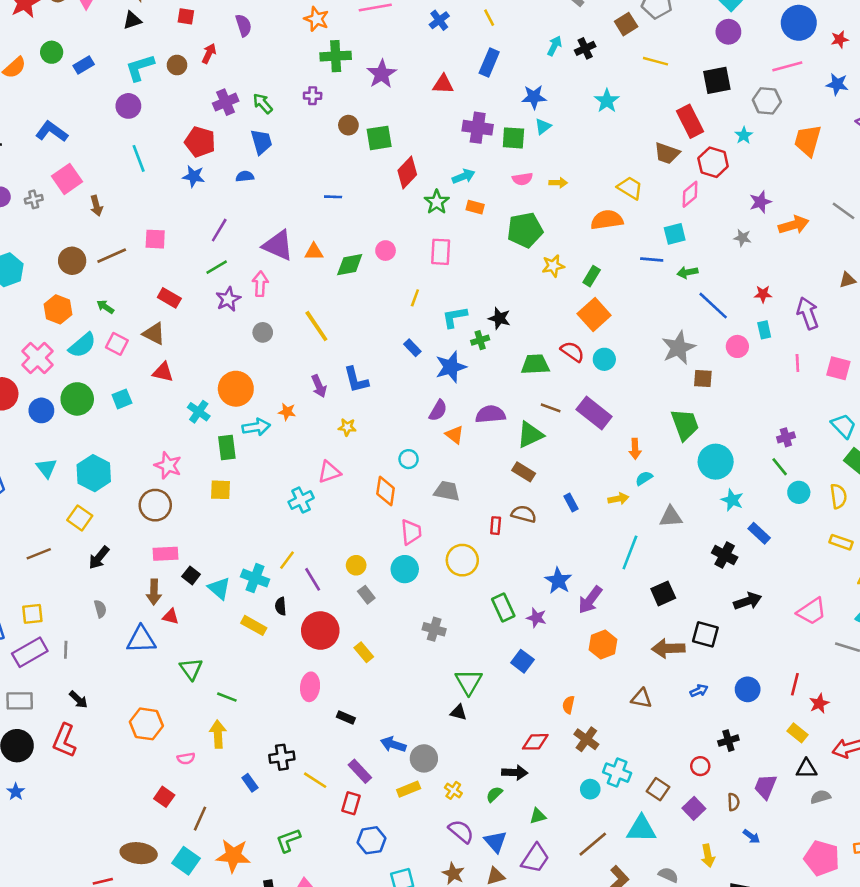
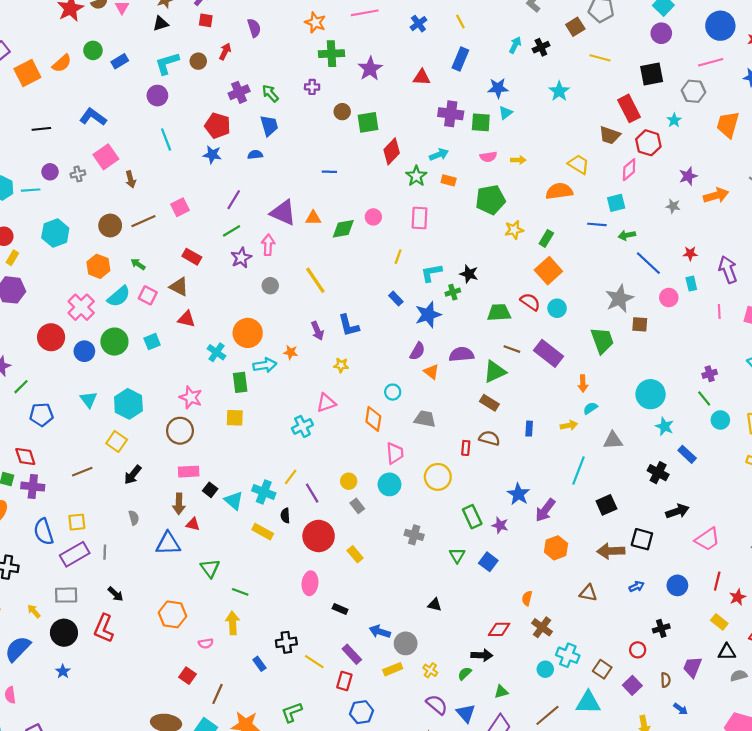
pink square: (155, 239) -> (180, 207), turned -30
green trapezoid: (685, 425) -> (602, 340), moved
blue rectangle: (571, 503) -> (529, 429), turned 32
pink trapezoid: (812, 611) -> (707, 539), moved
green triangle: (469, 682) -> (457, 555), moved, size x0.7

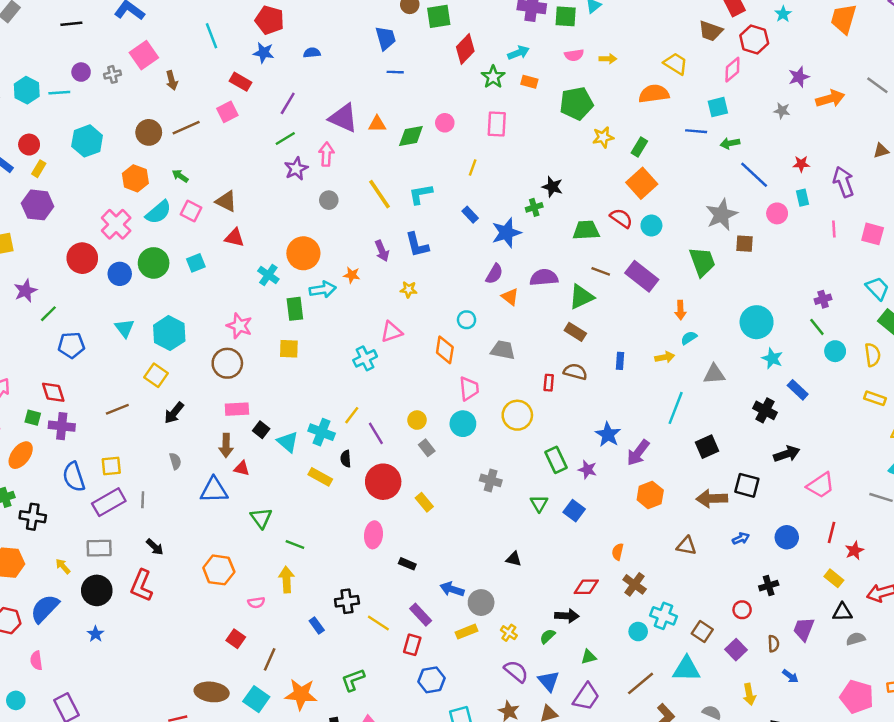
blue trapezoid: (269, 126) -> (386, 38), moved
red rectangle: (192, 257) -> (241, 82), moved
cyan L-shape: (431, 273) -> (421, 194), moved

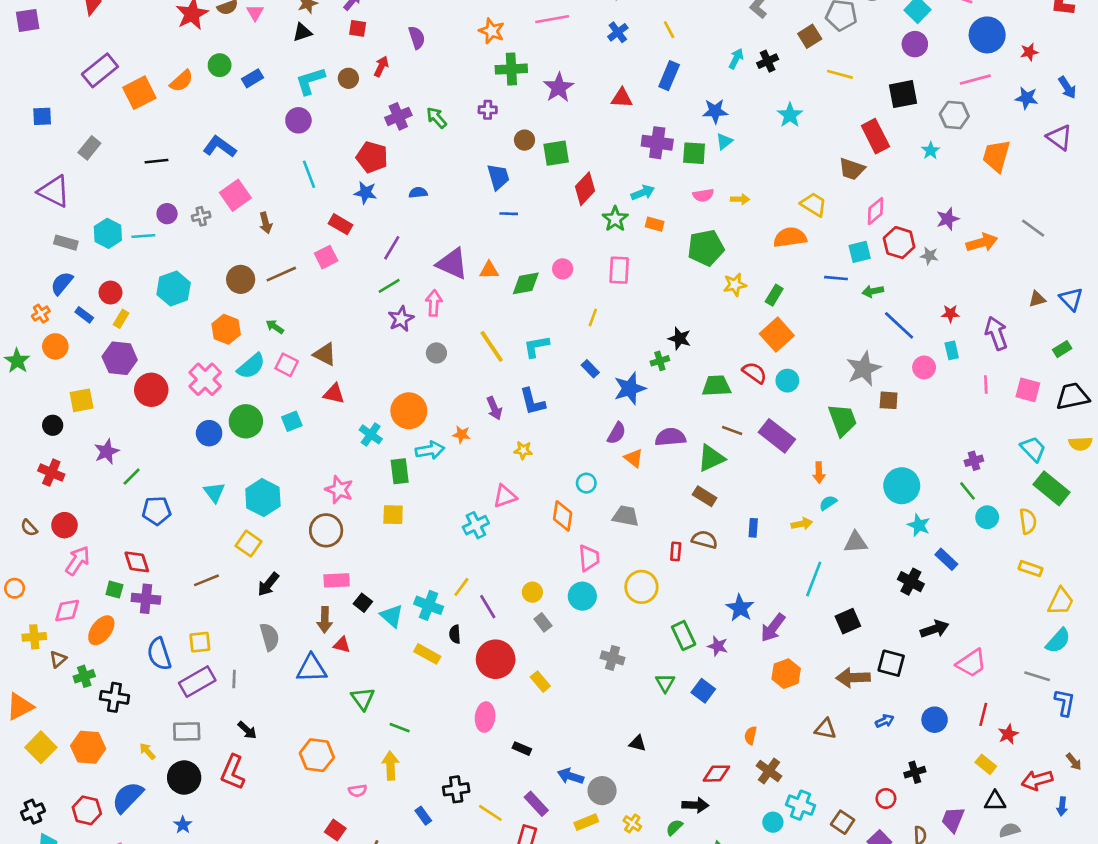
red hexagon: (754, 39) -> (899, 243), moved
red circle: (82, 258) -> (151, 390), moved
gray semicircle: (175, 461) -> (270, 637), size x1.5

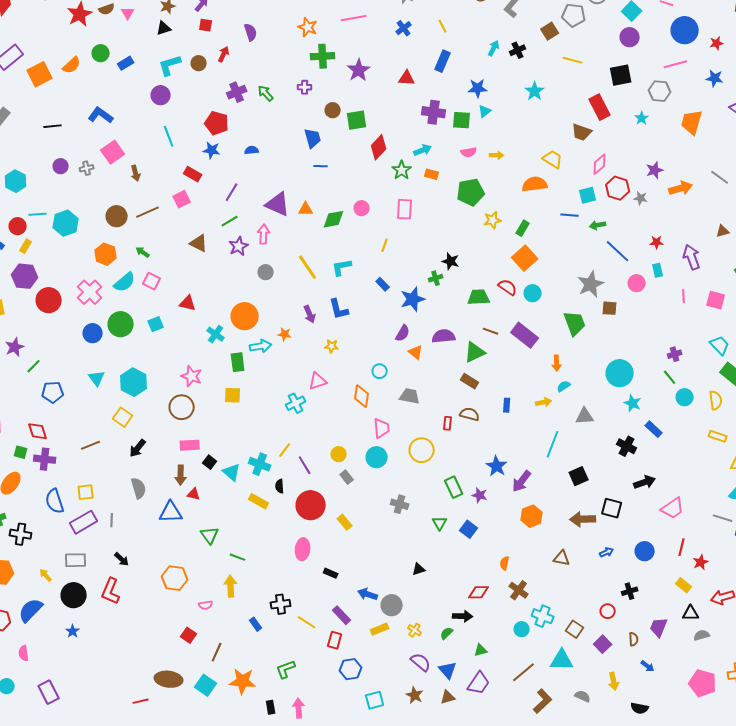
cyan line: (143, 236) -> (38, 214), moved
brown triangle: (325, 354) -> (199, 243), moved
black triangle: (638, 743) -> (419, 569), turned -32

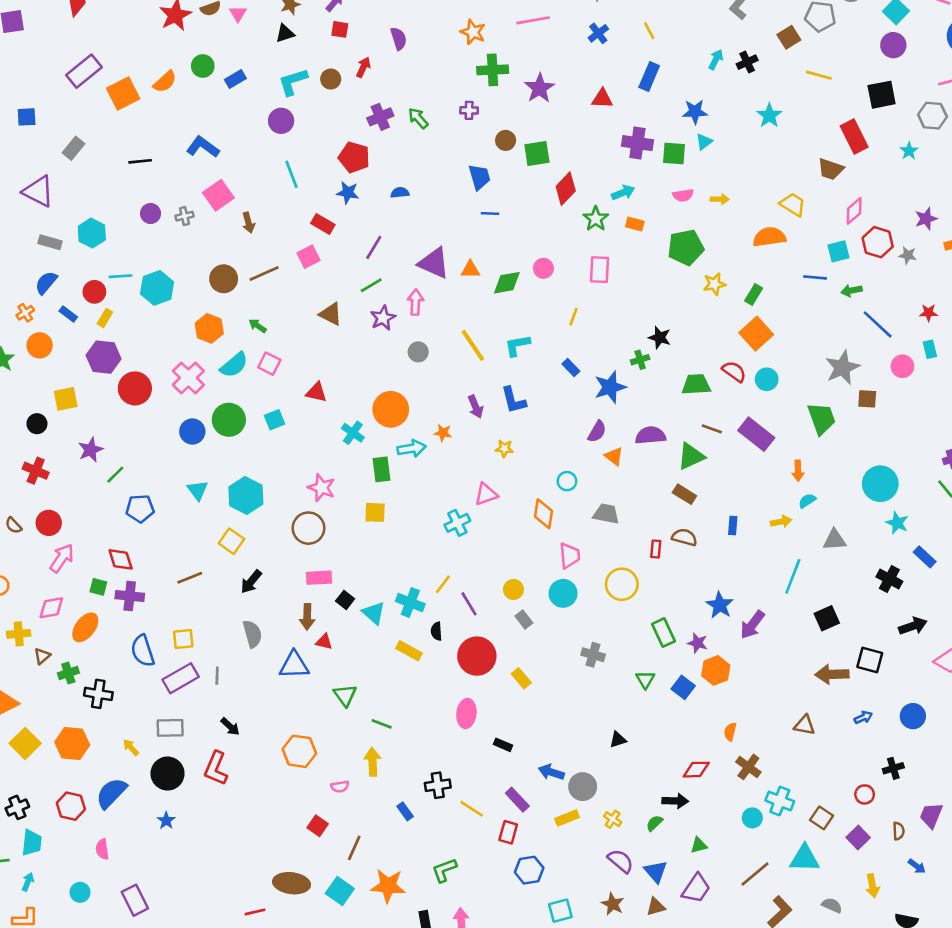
orange hexagon: (532, 516) -> (716, 670), moved

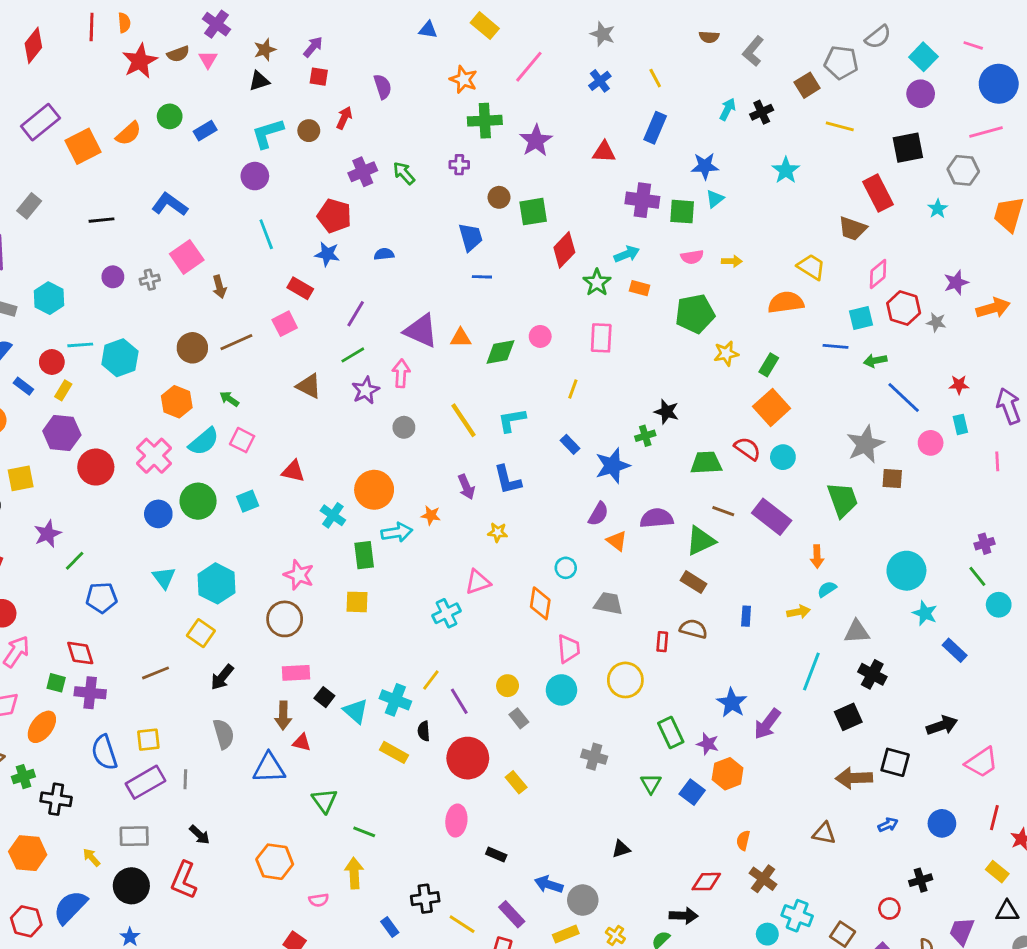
pink line: (533, 20) -> (529, 67), turned -40
black cross: (889, 579) -> (872, 674), moved

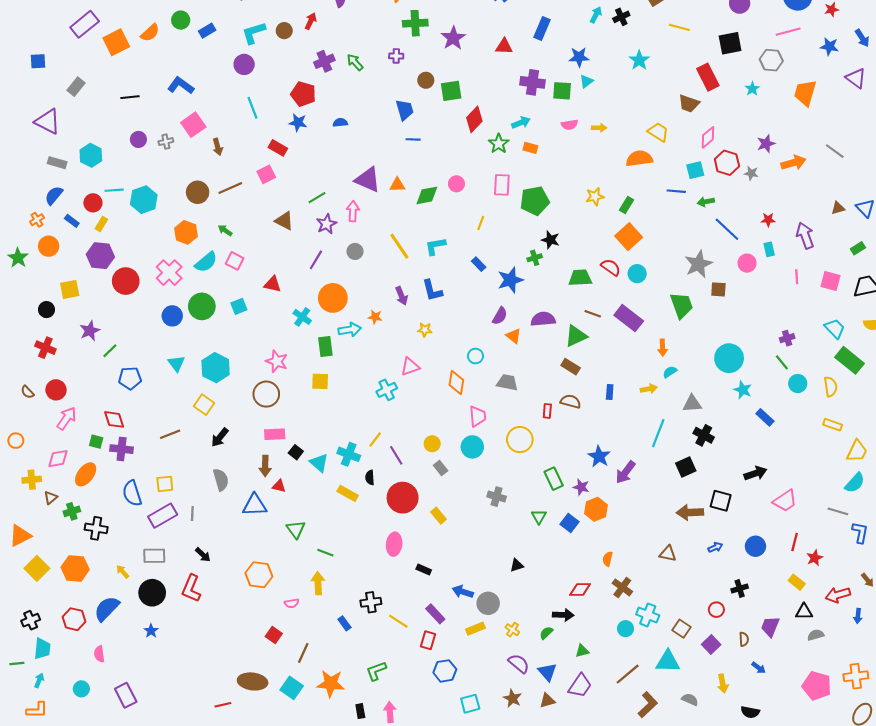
purple line: (356, 314) -> (316, 260), moved
green pentagon: (695, 314) -> (535, 201), moved

